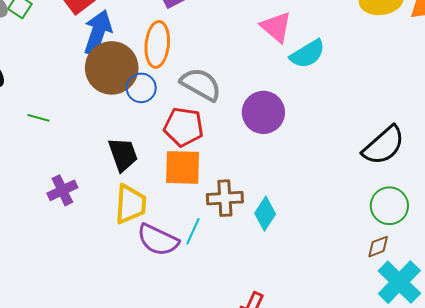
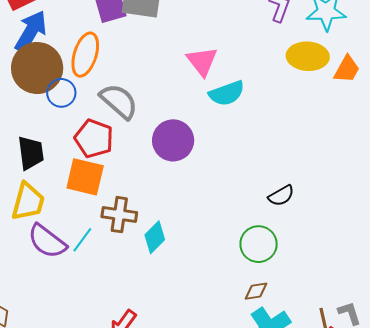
black semicircle: (384, 145) -> (281, 196), size x0.6
green circle: (389, 206) -> (259, 244), moved

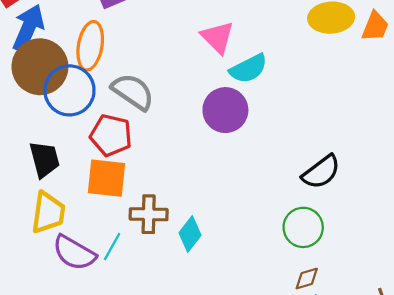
blue circle: (61, 93) -> (69, 90), size x1.6
purple circle: (173, 140) -> (225, 110), moved
black semicircle: (281, 196) -> (321, 172), size x1.4

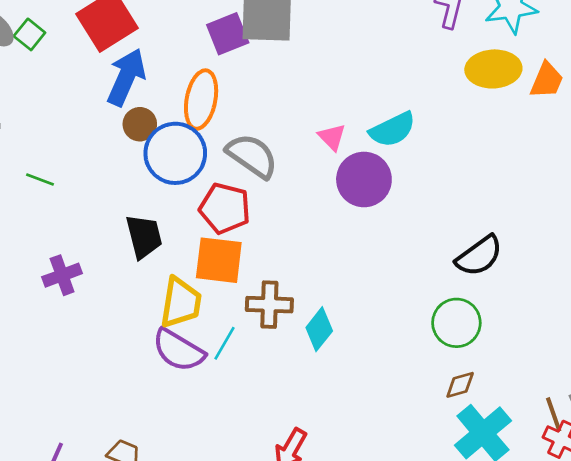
pink triangle: (217, 37) -> (332, 137), moved, size x0.7
brown circle: (40, 67) -> (140, 124), size x0.5
yellow trapezoid: (48, 213) -> (181, 303), moved

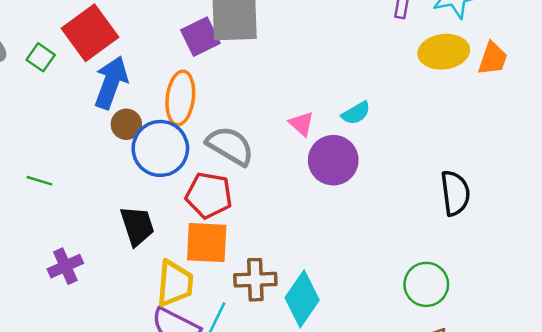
green square: (29, 34) -> (41, 57), moved
cyan semicircle: (393, 130) -> (356, 113), size x0.7
black semicircle: (479, 256) -> (455, 193), moved, turned -57
cyan diamond: (319, 329) -> (302, 299), size x1.4

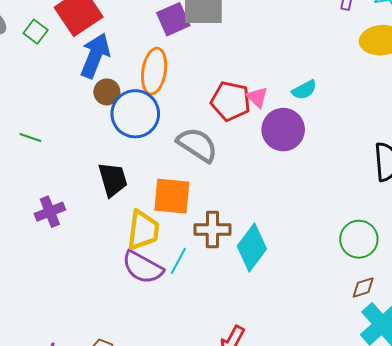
gray semicircle: (230, 146) -> (197, 145), moved
red pentagon: (209, 195) -> (231, 101), moved

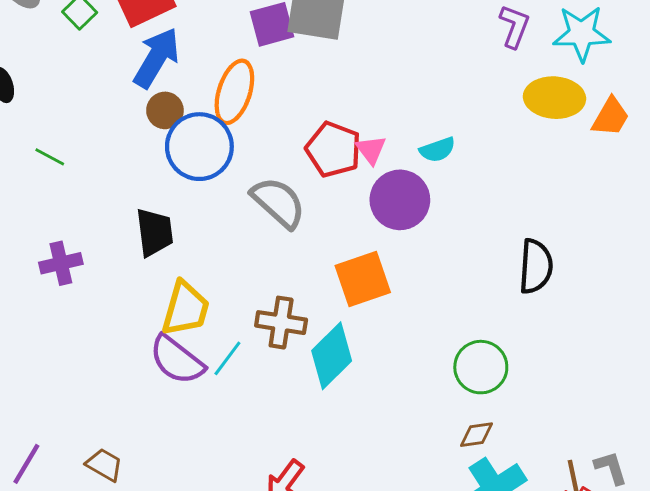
orange square: (172, 196) -> (363, 279), moved, turned -33

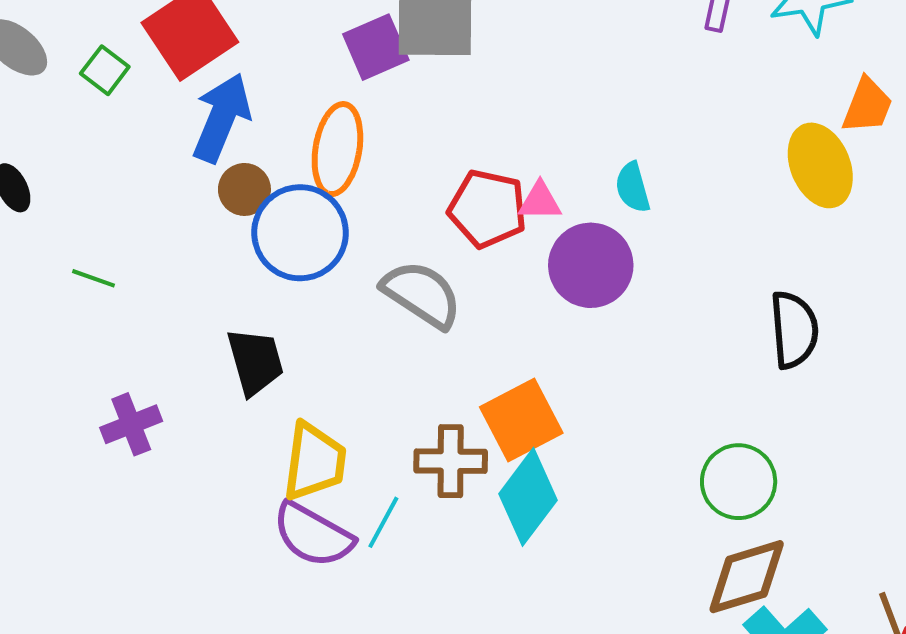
yellow ellipse: (554, 98) -> (820, 165), moved, turned 72
pink triangle: (371, 150) -> (540, 201), turned -44
cyan semicircle: (437, 150) -> (633, 187), turned 102
orange square: (363, 279) -> (521, 420), moved
brown diamond: (477, 435) -> (747, 577), size x1.8

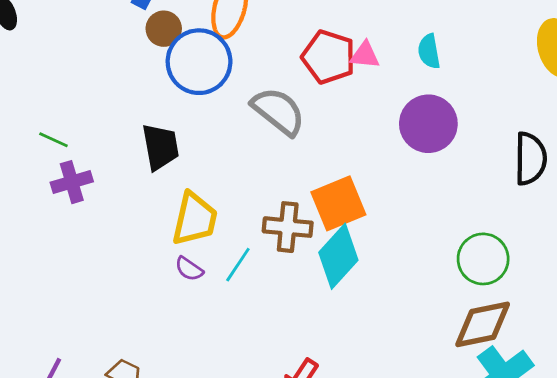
purple circle: (591, 265) -> (428, 124), moved
green line: (94, 278) -> (53, 140), moved
purple semicircle: (313, 535) -> (189, 269), size x0.5

